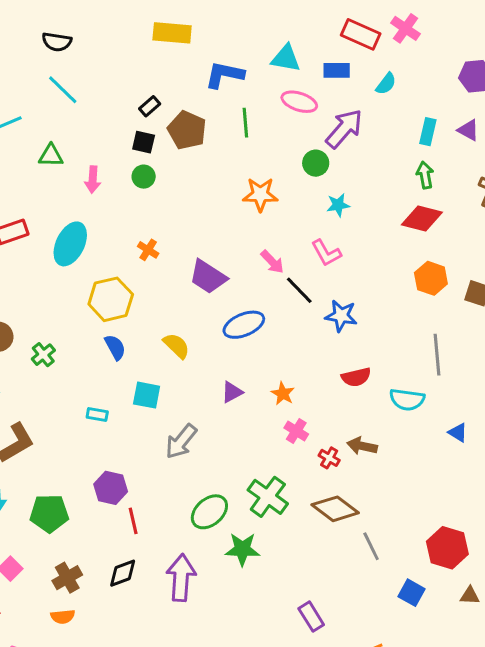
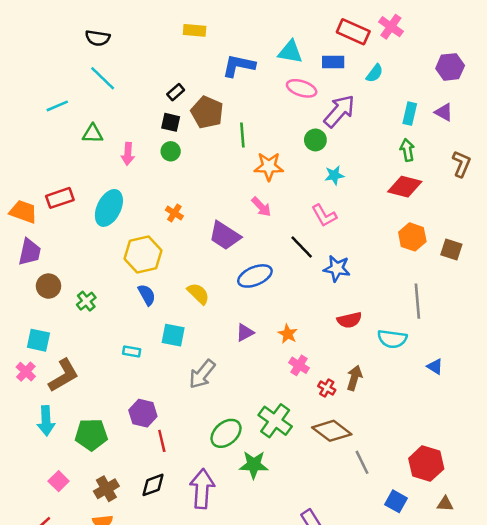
yellow rectangle: (172, 33) -> (195, 30), size x0.7
green line: (245, 123) -> (242, 135), moved
pink arrow: (272, 262) -> (261, 207), moved
brown arrow: (362, 446) -> (354, 378), turned 95

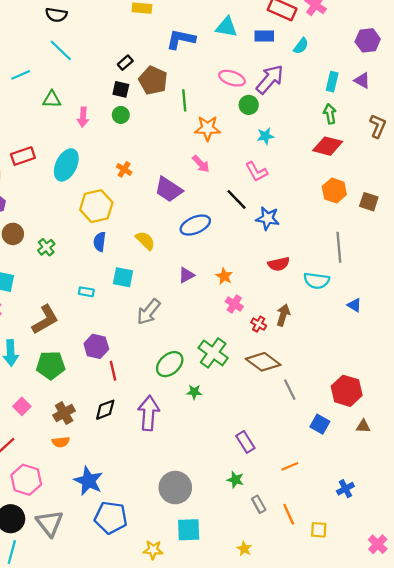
pink ellipse: (302, 88) -> (232, 78), moved
blue semicircle: (147, 295) -> (100, 242), turned -144
brown L-shape: (64, 375) -> (45, 320), moved
green star: (254, 465) -> (194, 392), size x0.6

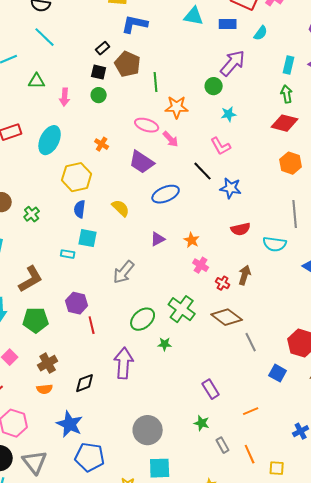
blue L-shape: (181, 39) -> (135, 24), moved
pink ellipse: (232, 78) -> (147, 125), moved
cyan square: (123, 277) -> (88, 238), moved
black diamond: (105, 410) -> (85, 383), moved

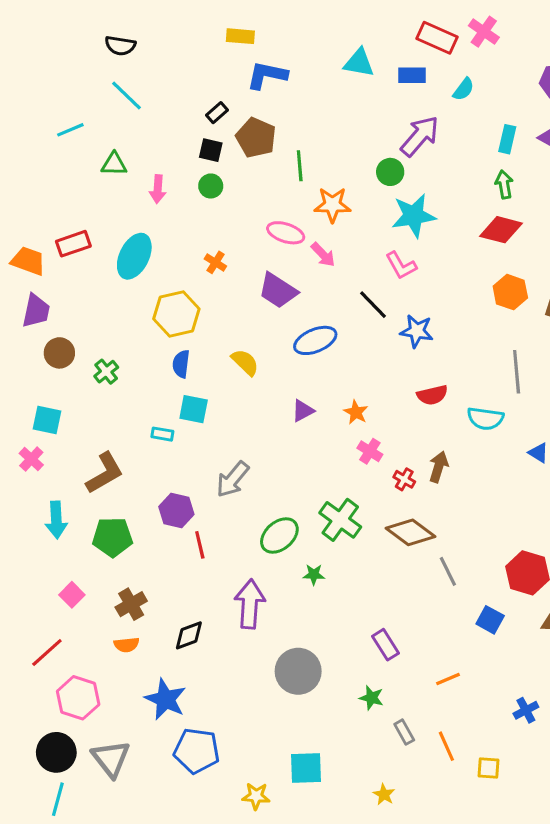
cyan star: (229, 114) -> (414, 216), size x1.8
gray arrow: (124, 272) -> (233, 479), moved
gray circle: (148, 430) -> (298, 671), moved

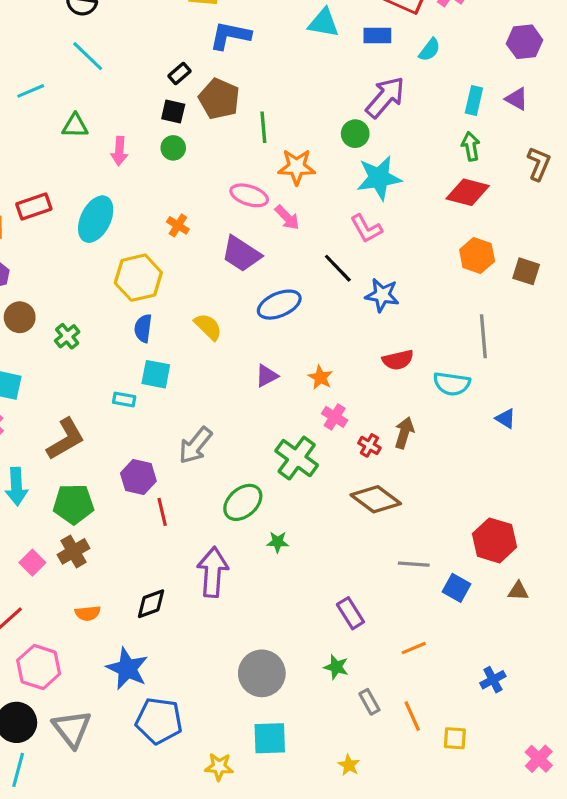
green cross: (340, 520) -> (297, 458), moved
gray line: (448, 571) -> (414, 564), moved, turned -60
brown cross: (131, 604) -> (73, 551), moved
gray circle: (298, 671) -> (262, 673), moved

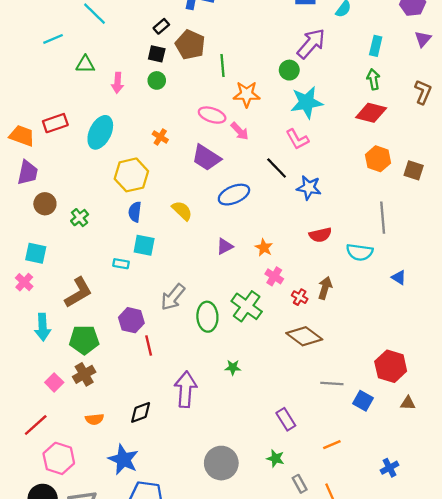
purple triangle: (517, 99) -> (423, 39), moved, turned 42
green ellipse: (243, 502) -> (207, 317), moved, turned -52

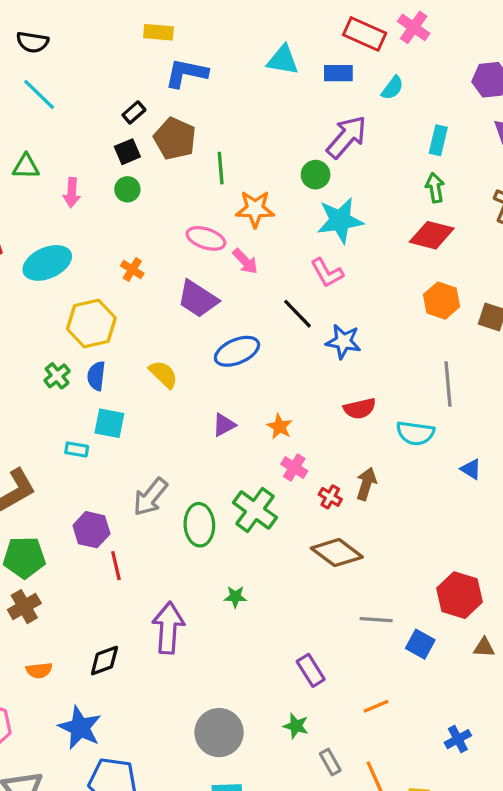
black square: (157, 54) -> (127, 152), turned -36
cyan ellipse: (100, 132) -> (47, 263), turned 40
green cross: (80, 218) -> (57, 376), moved

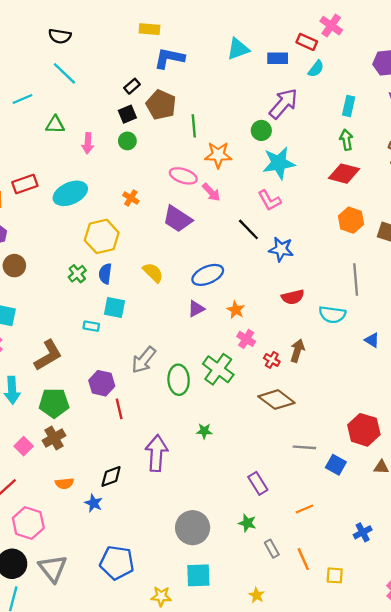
red rectangle: (365, 34) -> (307, 42), moved, size x0.7
cyan triangle: (283, 60) -> (238, 49), turned -30
blue ellipse: (237, 351) -> (208, 275), moved
blue star: (80, 728) -> (94, 503), moved, size x0.6

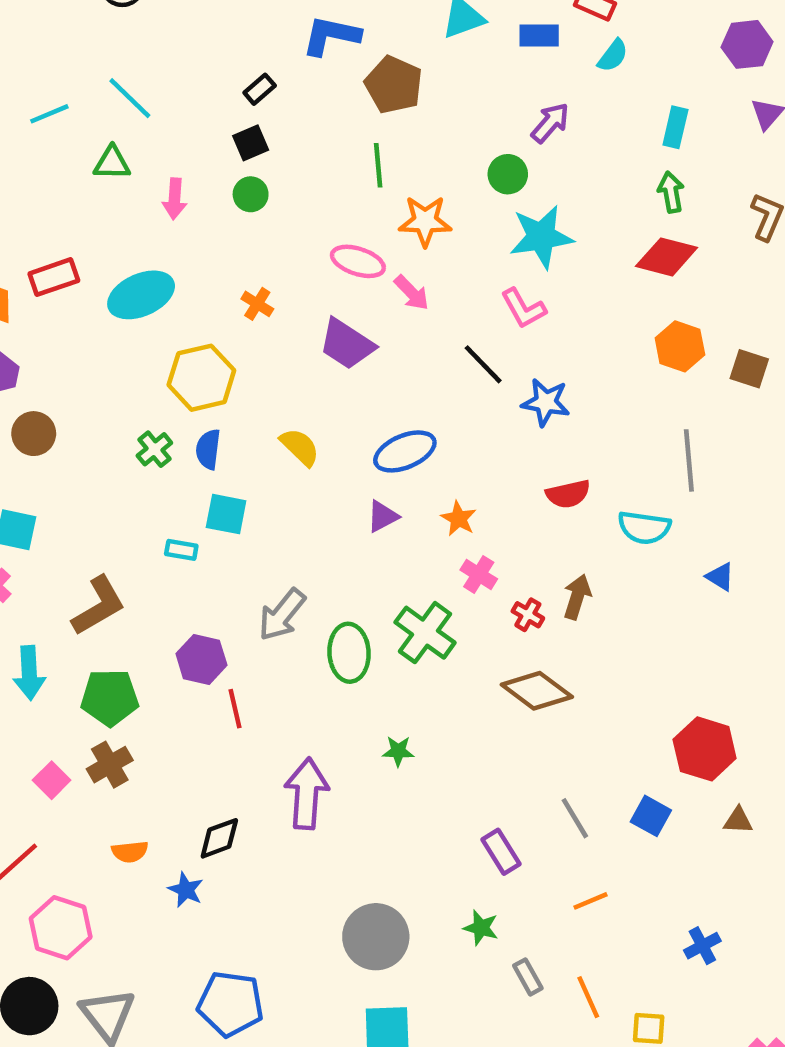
cyan line: (64, 73) -> (130, 98), moved
purple arrow: (283, 104) -> (550, 123), size x0.7
brown pentagon: (161, 105) -> (394, 85), moved
gray line: (304, 447) -> (575, 818), moved, turned 55

